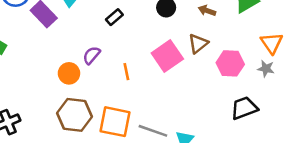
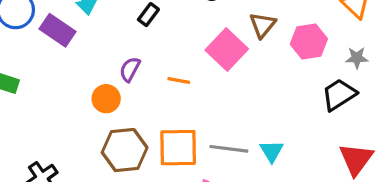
gray star: (266, 69) -> (357, 58), moved
orange line: (126, 72) -> (179, 81), turned -56

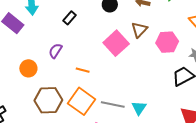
orange line: (179, 81) -> (83, 70), moved
orange circle: (106, 99) -> (28, 68), moved
orange square: (178, 148) -> (81, 101), turned 32

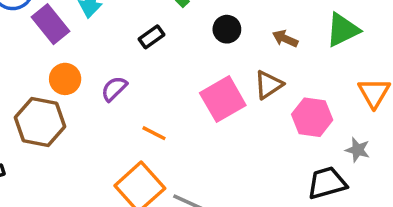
orange circle: (28, 68) -> (65, 79), moved
brown hexagon: (48, 100) -> (40, 122), moved

